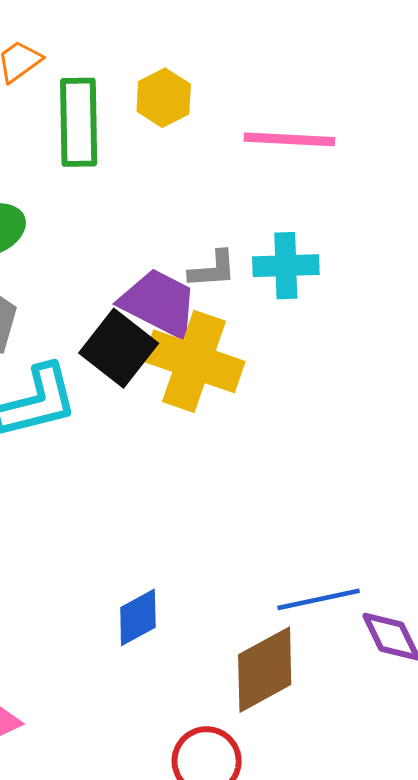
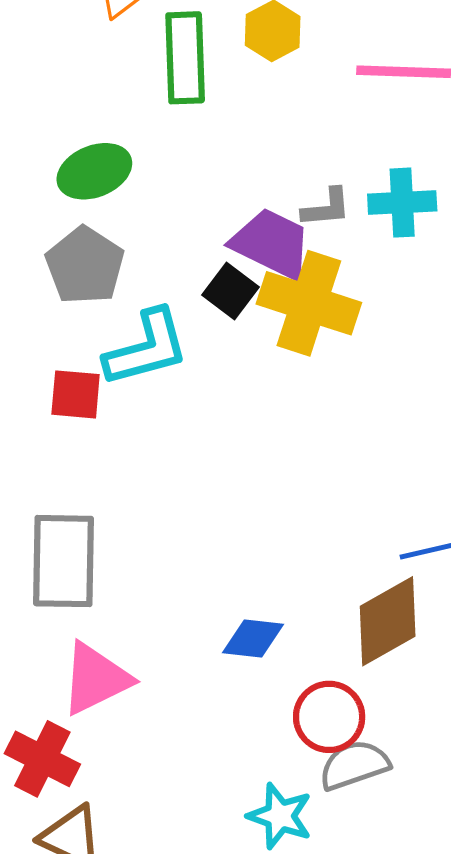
black square: (119, 348) -> (230, 291), size x0.7
blue diamond: (138, 617) -> (253, 639), moved, turned 36

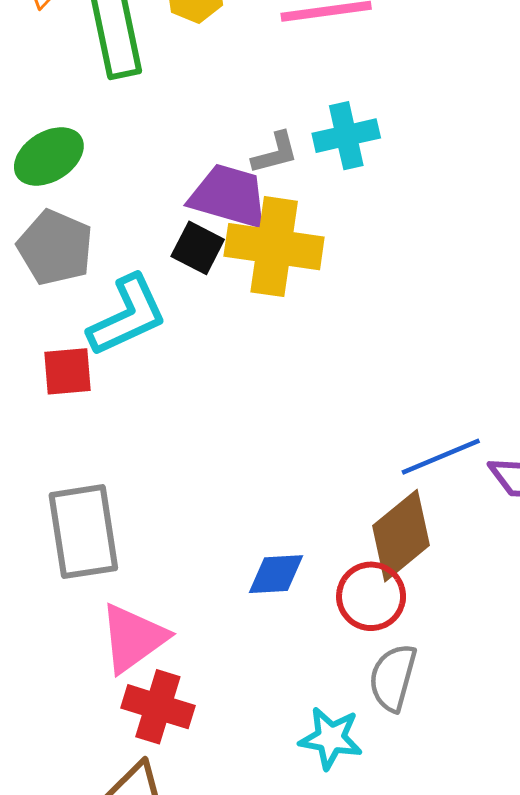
red circle: (329, 717) -> (371, 596), moved
red cross: (42, 759) -> (158, 707), moved
gray semicircle: (354, 765) -> (393, 678), turned -46

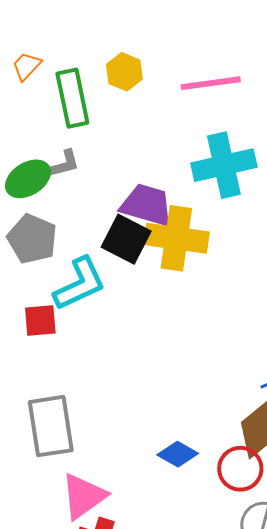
cyan cross: (346, 136) -> (224, 165), size x1.5
gray L-shape: (275, 153) -> (64, 164), moved
black square: (198, 248) -> (126, 239), size x1.4
blue diamond: (276, 574) -> (178, 454), turned 33

